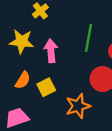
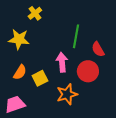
pink arrow: (51, 51) -> (62, 62), moved

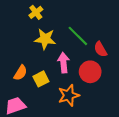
green line: (76, 36) -> (78, 36), turned -55
yellow star: (19, 39) -> (45, 39), moved

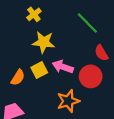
green line: (78, 36) -> (87, 23), moved
pink arrow: (64, 63) -> (63, 67), turned -66
yellow square: (41, 79) -> (39, 70), moved

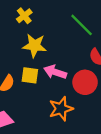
yellow square: (39, 70) -> (30, 75), turned 35

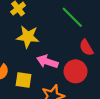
yellow square: (30, 75) -> (24, 80), moved

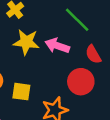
pink arrow: (47, 62) -> (57, 46), moved

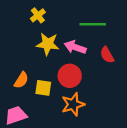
green line: (77, 20) -> (93, 24), turned -45
red circle: (81, 82) -> (70, 76), moved

